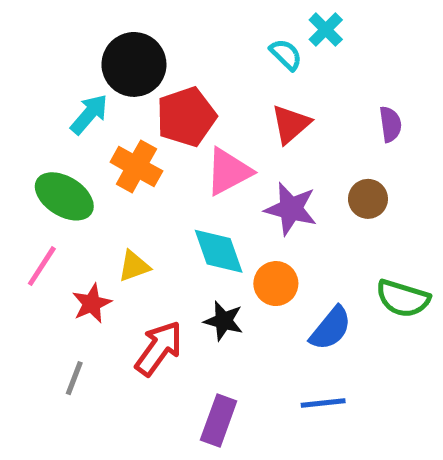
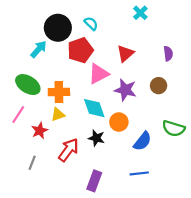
cyan semicircle: (286, 54) -> (91, 23), moved
orange cross: (136, 167) -> (59, 92), moved, turned -30

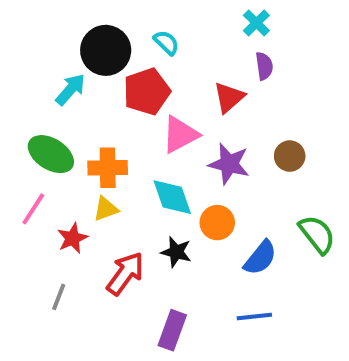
purple semicircle: (168, 53) -> (264, 66), moved
green semicircle: (174, 128) -> (317, 234), turned -145

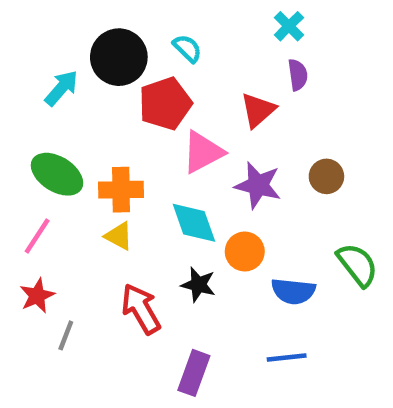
cyan arrow: (70, 89) -> (61, 88), moved
yellow triangle: (106, 209) -> (119, 236), turned 48
red star: (72, 238) -> (37, 296), moved
blue semicircle: (260, 258) -> (293, 291), turned 57
red arrow: (125, 273) -> (141, 309), turned -66

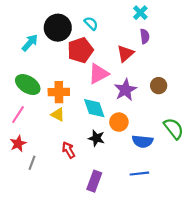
purple star: (258, 185) -> (125, 90), turned 30
red arrow: (141, 309) -> (69, 150), size x0.7

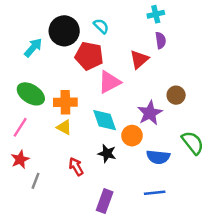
cyan cross: (140, 13) -> (156, 14), turned 32
red pentagon: (80, 50) -> (89, 56), turned 30
purple star: (125, 90) -> (150, 113), moved

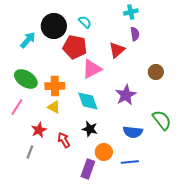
brown circle: (176, 95) -> (156, 72), moved
orange circle: (132, 136) -> (104, 152), moved
red star: (20, 159) -> (39, 130), moved

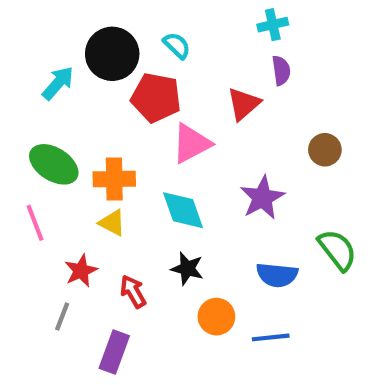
pink line: (17, 107) -> (35, 223), turned -54
purple rectangle: (88, 169) -> (114, 352), moved

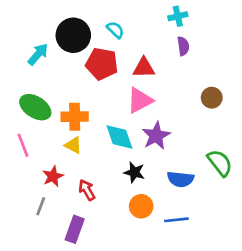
red triangle: (244, 104) -> (144, 68), moved, turned 40
pink triangle: (191, 143) -> (140, 100), moved
purple star: (262, 198) -> (156, 136), moved
black star: (187, 269) -> (134, 172), moved

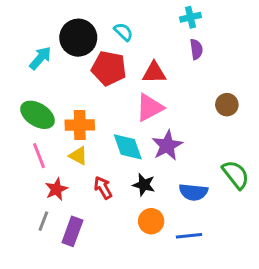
pink line: (23, 145) -> (39, 156), moved
red arrow: (87, 190) -> (103, 188), moved
purple rectangle: (75, 229) -> (72, 231), moved

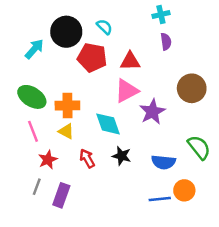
brown circle: (227, 105) -> (192, 88), size x1.5
purple star: (167, 145) -> (152, 112), moved
orange circle: (151, 221) -> (184, 190), moved

